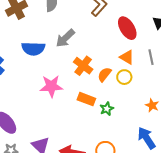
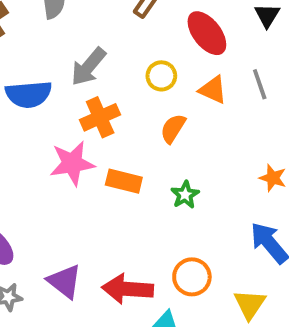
orange cross: (83, 66) -> (100, 117), moved, turned 36
yellow circle: (124, 77) -> (161, 76), moved
orange rectangle: (86, 99) -> (124, 181), moved

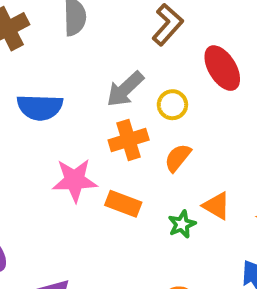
gray arrow: (88, 67) -> (125, 89), moved
orange triangle: (213, 90) -> (217, 206), moved
orange cross: (100, 117) -> (129, 140), moved

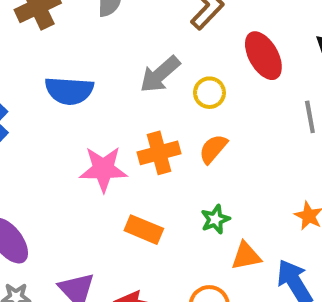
orange cross: (129, 140) -> (159, 153), moved
orange rectangle: (123, 204) -> (144, 230), moved
orange triangle: (217, 206) -> (246, 256), moved, turned -44

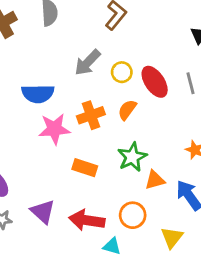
red ellipse: (263, 56) -> (155, 82), moved
blue semicircle: (69, 91) -> (38, 94), moved
green star: (215, 219) -> (132, 157), size x1.5

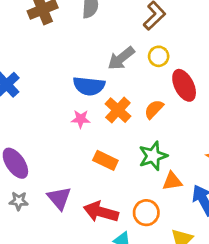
yellow circle: (122, 72) -> (159, 56), moved
blue semicircle: (38, 94) -> (89, 86), moved
orange cross: (91, 115) -> (118, 110), turned -35
pink star: (54, 129) -> (81, 119), size x0.6

